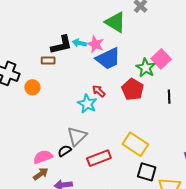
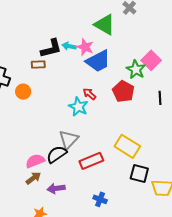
black semicircle: (65, 151) -> (57, 154), size x1.5

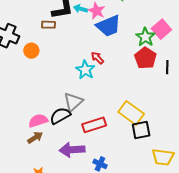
red pentagon: (123, 91) -> (145, 58), moved
black square: (139, 173) -> (141, 130), moved, turned -30
purple arrow: (56, 188) -> (72, 150), moved, size x1.4

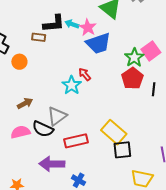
black semicircle: (60, 116) -> (43, 129), turned -130
brown arrow: (35, 138) -> (25, 103), moved

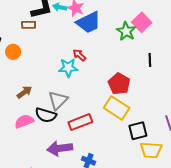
red pentagon: (132, 78) -> (119, 84), moved
cyan star: (72, 85) -> (68, 68), turned -30
black square: (122, 150) -> (138, 131), moved

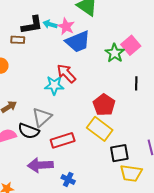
red arrow: (79, 55) -> (66, 73), size x1.5

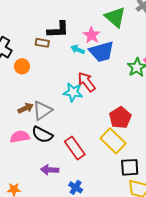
cyan arrow: (50, 24) -> (78, 49), moved
gray triangle: (42, 117) -> (42, 110), moved
red rectangle: (63, 140) -> (75, 148), turned 65
purple arrow: (40, 165) -> (50, 170), size x0.7

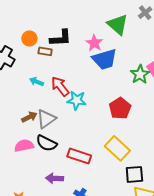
cyan arrow: (78, 49) -> (36, 82), moved
orange circle: (22, 66) -> (29, 38), moved
red arrow: (87, 82) -> (60, 86), moved
red pentagon: (120, 118) -> (120, 108), moved
red rectangle: (75, 148) -> (79, 156), turned -35

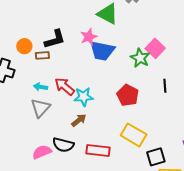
pink star: (94, 43) -> (89, 37), turned 30
blue trapezoid: (105, 59) -> (102, 51), turned 40
brown arrow: (29, 117) -> (79, 120), moved
gray triangle: (46, 119) -> (40, 108), moved

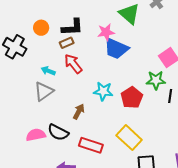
brown rectangle: (42, 55) -> (67, 43), moved, turned -32
green star: (140, 58) -> (156, 80), moved, turned 30
red arrow: (65, 86) -> (73, 64), moved
cyan star: (84, 97) -> (103, 91), moved
brown arrow: (79, 120) -> (79, 112), turned -35

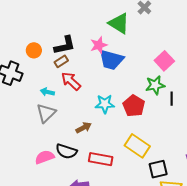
brown arrow: (79, 112) -> (84, 128), turned 42

